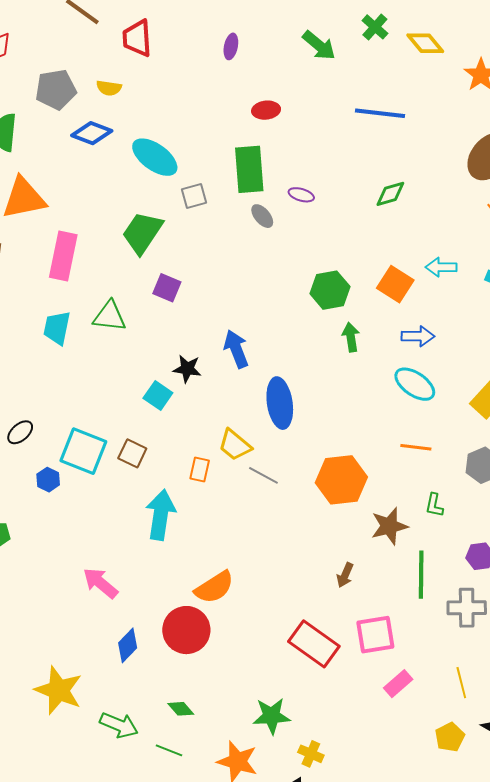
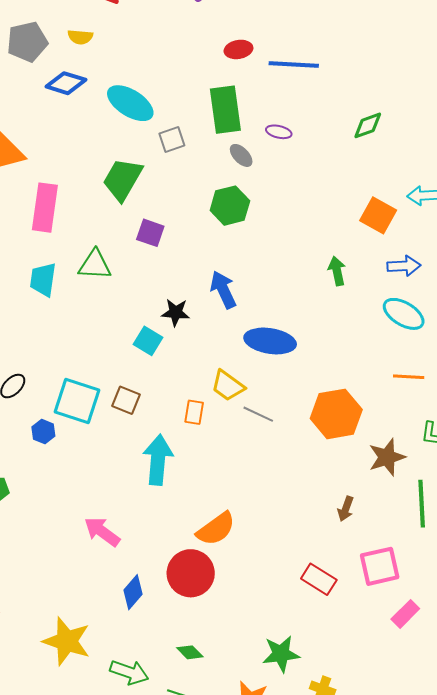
blue line: (380, 113) -> (294, 65), moved
green hexagon: (330, 290) -> (230, 206), moved
blue ellipse: (280, 403) -> (270, 341), turned -69
red rectangle: (314, 644) -> (319, 579), size x0.7

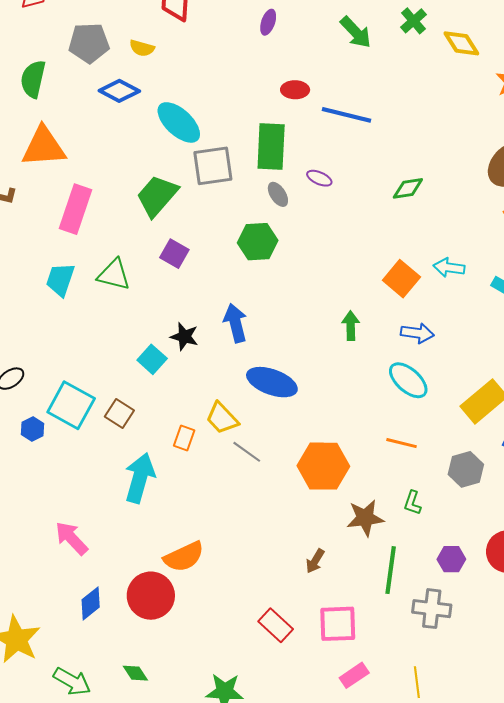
gray square: (172, 140) -> (213, 166), size x1.6

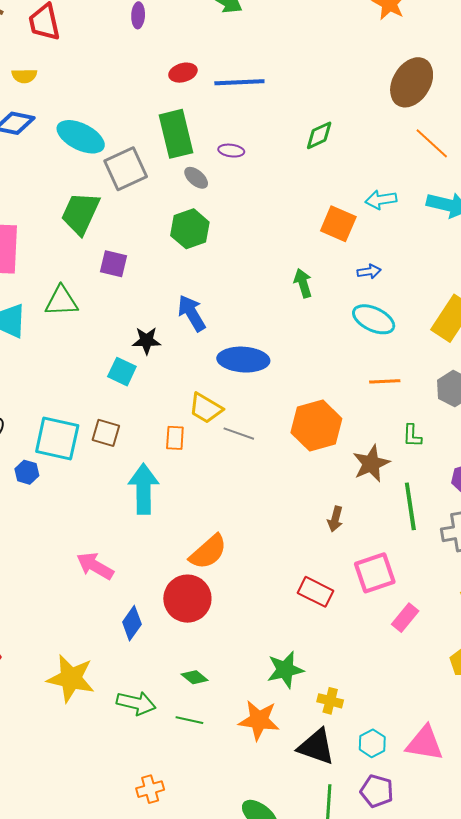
blue arrow: (417, 333) -> (369, 272), size x0.7

